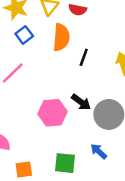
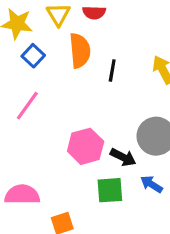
black arrow: (81, 102) -> (123, 157), moved
green square: (65, 163) -> (110, 190), moved

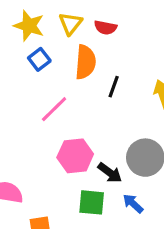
pink line: (27, 106) -> (54, 109), moved

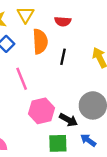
red semicircle: (105, 27) -> (63, 21), moved
pink line: (54, 109) -> (22, 79), turned -60

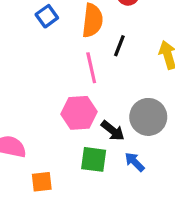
pink line: (22, 79) -> (91, 68), moved

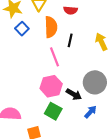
green square: (94, 159) -> (53, 111), moved, turned 30
blue arrow: (135, 162) -> (90, 112), turned 96

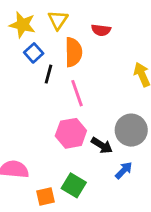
black line: (70, 40) -> (49, 74), moved
green square: (53, 111) -> (74, 185), moved

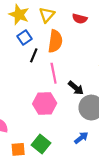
red semicircle: (101, 30) -> (80, 19), moved
black arrow: (102, 145) -> (76, 88), moved

